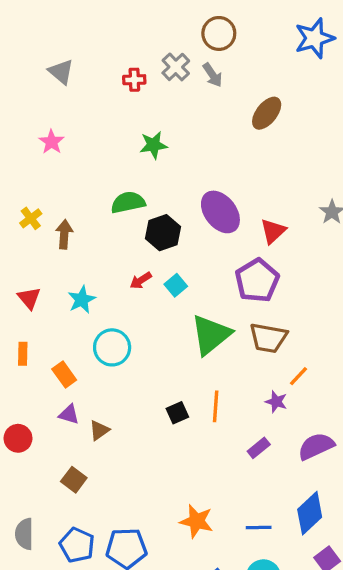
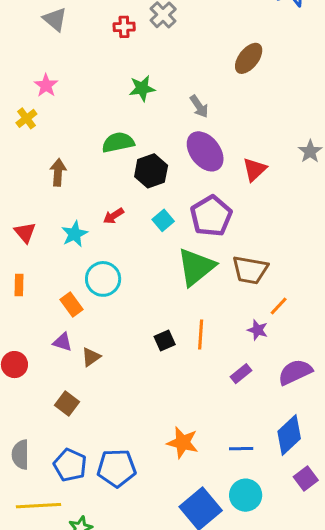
gray arrow: (212, 75) -> (199, 106), moved
yellow cross: (31, 218) -> (26, 118), moved
red arrow: (141, 281) -> (114, 216), moved
purple pentagon: (257, 281) -> (211, 216), moved
orange rectangle: (64, 375) -> (72, 304), moved

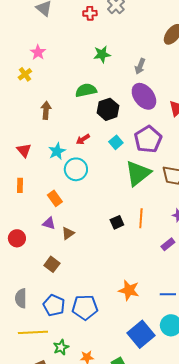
gray arrow: (199, 106) -> (140, 66), turned 56
cyan circle: (103, 279) -> (76, 169), moved

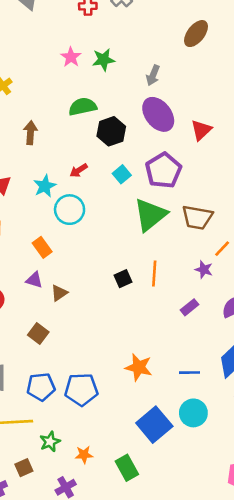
pink star: (38, 52) -> (71, 57), moved
blue pentagon: (54, 305) -> (41, 387), turned -30

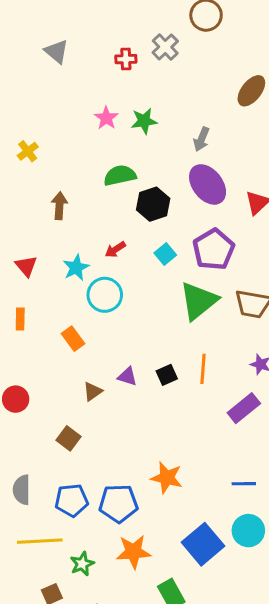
purple triangle: (34, 280) -> (127, 376), moved
purple rectangle: (189, 307) -> (244, 408), size x1.5
orange star: (139, 367) -> (167, 478), moved
orange star: (84, 455) -> (133, 552), moved, size x1.6

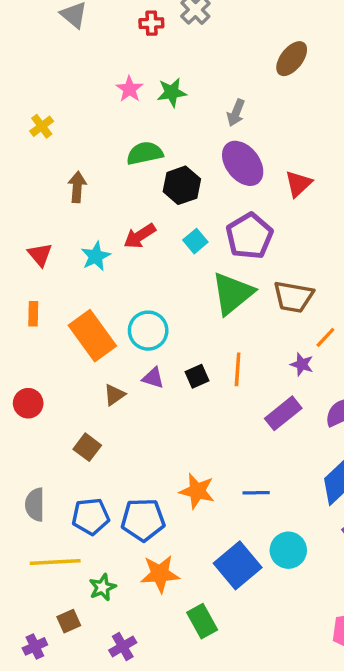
red arrow: (115, 249) -> (140, 236), size x1.4
cyan circle: (105, 295) -> (148, 331), moved
orange rectangle: (73, 339) -> (92, 336), size x1.8
blue line: (244, 484) -> (256, 493), moved

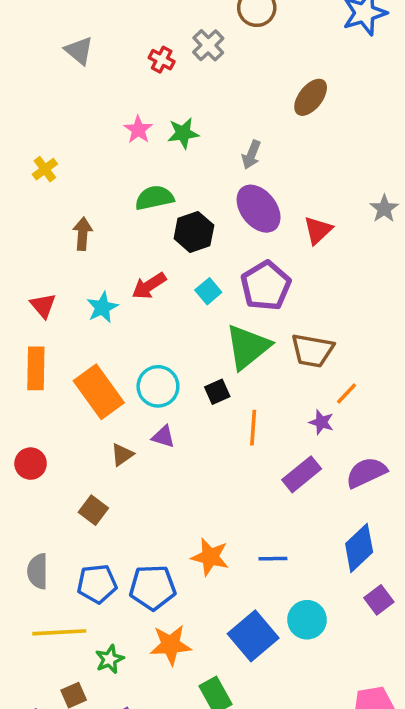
red cross: (151, 23) -> (162, 60), turned 30
orange rectangle: (33, 314) -> (36, 368), size x1.6
black square: (197, 376) -> (217, 392), moved

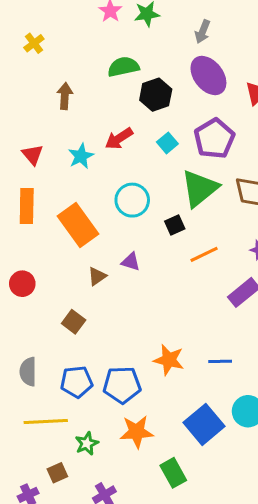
cyan circle: (158, 386) -> (132, 200), moved
orange line: (253, 428) -> (204, 254), turned 60

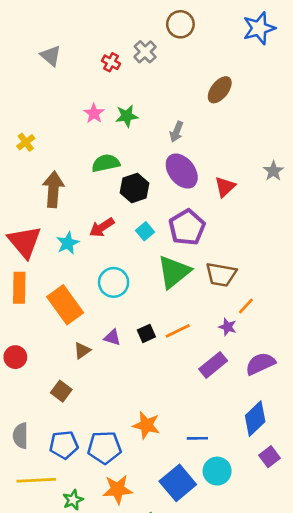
brown arrow: (65, 96) -> (53, 189), size x1.5
red triangle: (33, 155) -> (24, 242), size x1.8
black square: (175, 225) -> (146, 333), moved
blue line: (220, 361) -> (197, 438), moved

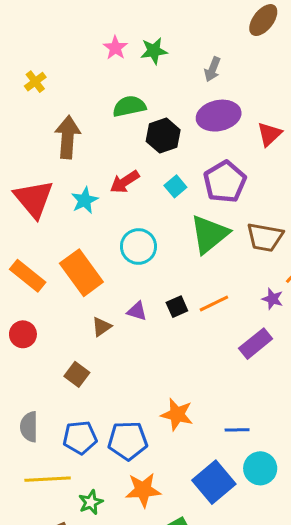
purple ellipse: (182, 171) -> (219, 116), turned -64
orange rectangle: (19, 288) -> (28, 276), moved, turned -52

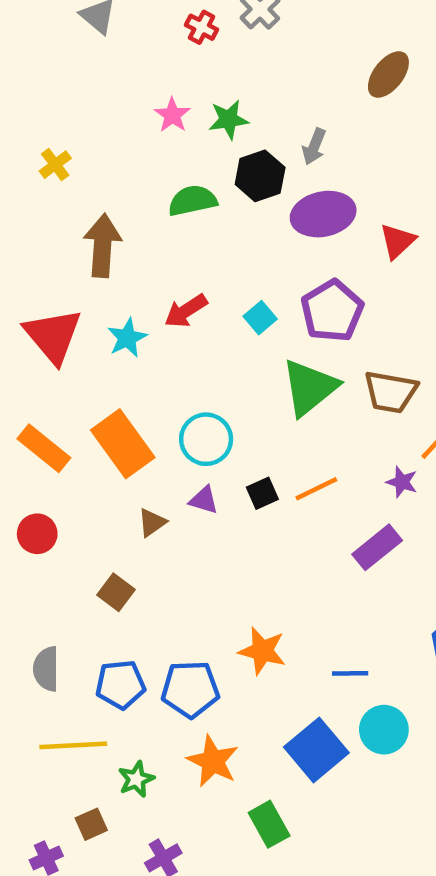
black hexagon: (163, 136) -> (260, 176), moved
cyan circle: (138, 247) -> (206, 439), moved
orange star: (143, 490) -> (213, 761), turned 30

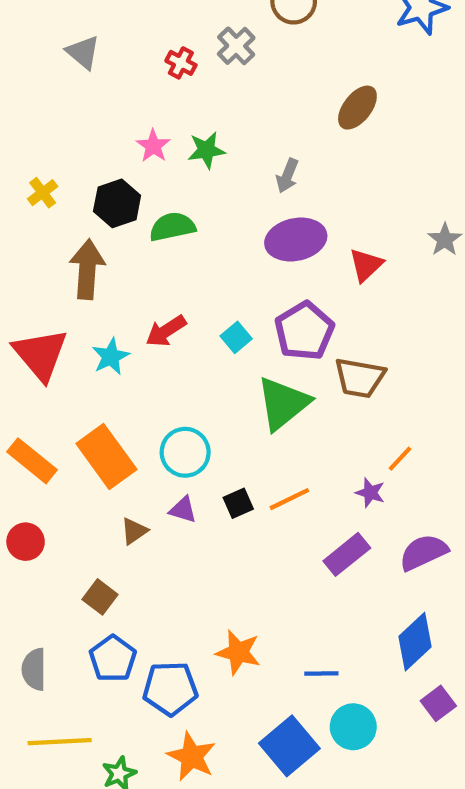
black hexagon: (260, 176) -> (117, 203), moved
brown trapezoid: (391, 392) -> (360, 378), moved
blue pentagon: (120, 685) -> (113, 659), moved, turned -30

